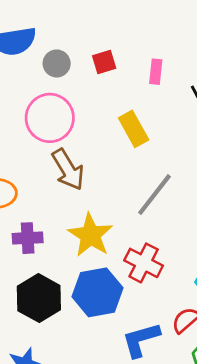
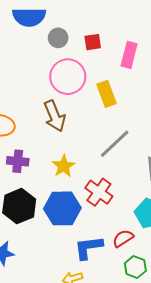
pink rectangle: (156, 72) -> (129, 55), size x1.4
pink circle: (50, 118) -> (68, 77), moved
yellow star: (90, 235) -> (64, 166), size x0.7

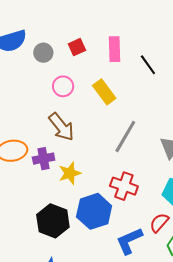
pink circle: (68, 77) -> (63, 86), size x0.6
purple cross: (18, 161) -> (44, 159), moved
yellow star: (64, 166) -> (70, 173), moved, turned 30

